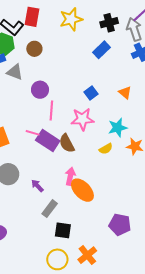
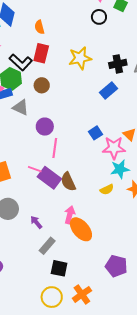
pink star: (82, 119) -> (114, 148), moved

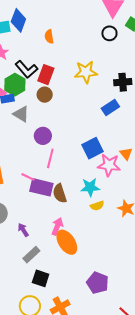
red rectangle: (41, 53) -> (46, 75), moved
blue square: (96, 133) -> (93, 148), size x1.5
cyan star: (120, 169) -> (90, 187), moved
purple rectangle: (49, 178) -> (41, 187), turned -30

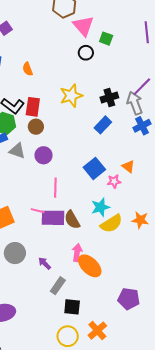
purple circle: (43, 136) -> (44, 155), moved
pink star: (109, 165) -> (114, 181), size x0.6
yellow semicircle: (97, 206) -> (111, 224), size x1.6

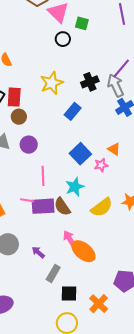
blue rectangle: (103, 125) -> (73, 111), moved
cyan star: (100, 207) -> (75, 187), moved
pink arrow: (77, 253) -> (70, 239), turned -36
orange cross: (97, 331) -> (99, 304), moved

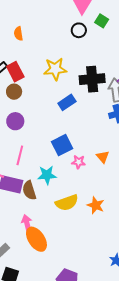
black cross: (90, 82) -> (92, 79), size x1.4
red rectangle: (14, 97) -> (15, 72), turned -48
orange triangle: (114, 149) -> (103, 157), moved

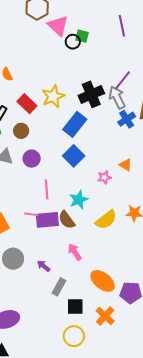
black circle: (79, 30) -> (73, 42), moved
red rectangle: (15, 72) -> (27, 104), moved
blue rectangle: (67, 102) -> (75, 124), size x1.4
blue square: (62, 145) -> (74, 156), moved
orange ellipse: (36, 239) -> (103, 281), moved

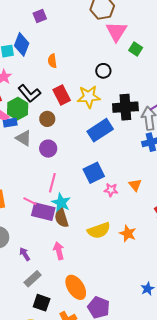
black circle: (73, 42) -> (103, 71), moved
blue square: (74, 156) -> (94, 173), moved
cyan star: (79, 200) -> (61, 203), moved, turned 30

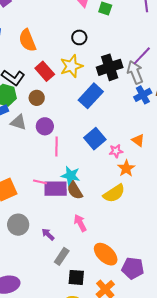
orange semicircle: (52, 61) -> (27, 40), size x1.6
pink line: (52, 183) -> (56, 147), moved
orange star: (128, 233) -> (126, 168), moved, turned 30

